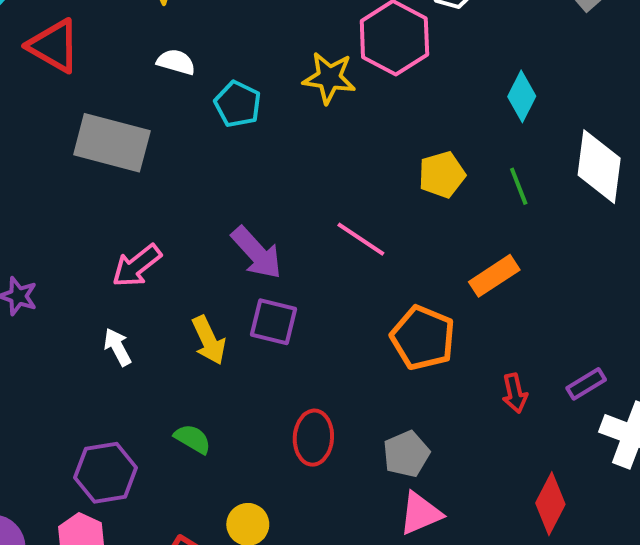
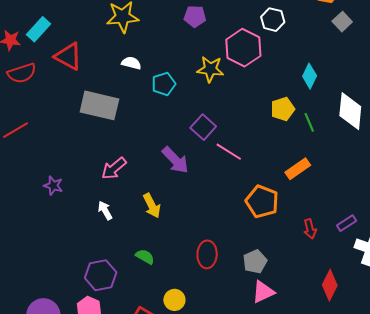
cyan pentagon: (238, 104) -> (164, 84), turned 30
yellow pentagon: (442, 175) -> (283, 109), moved
purple square: (274, 322) -> (203, 127), moved, turned 30

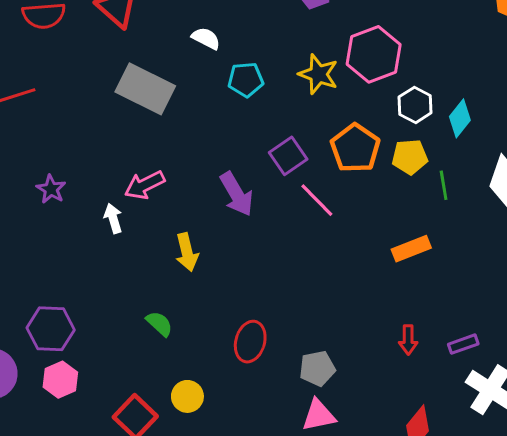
white hexagon: (273, 20) -> (415, 105), moved
orange pentagon: (262, 202) -> (355, 148), moved
white arrow: (105, 210) -> (113, 218), moved
purple hexagon: (101, 275) -> (51, 329), moved

